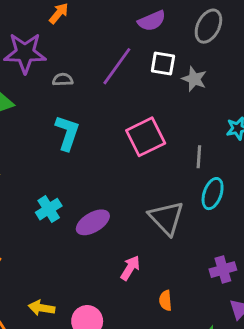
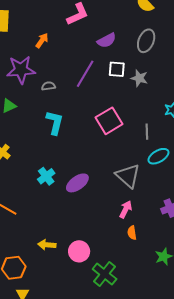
cyan ellipse: (213, 194) -> (158, 156), turned 45
pink arrow: (130, 268) -> (126, 209), moved

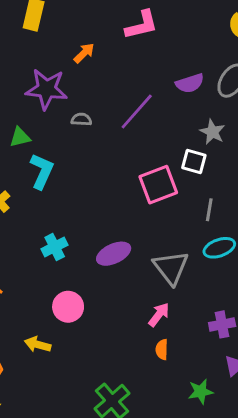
purple semicircle: (107, 40) -> (190, 83), moved
white square: (117, 69) -> (194, 161), moved
cyan L-shape: (55, 123) -> (42, 171), moved
purple ellipse: (77, 183) -> (114, 254), moved
pink circle: (79, 251) -> (68, 307), moved

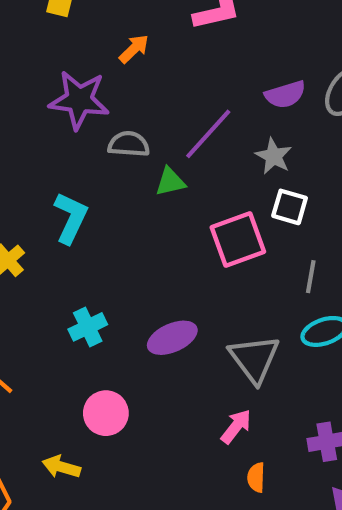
gray semicircle: (81, 119) -> (129, 144), size x1.4
gray star: (212, 132) -> (274, 156), moved
green triangle: (20, 137) -> (170, 182), moved
orange semicircle: (162, 350) -> (256, 477), moved

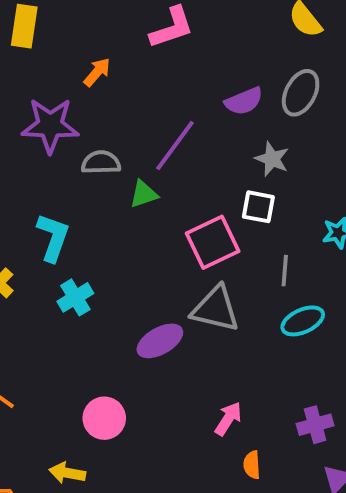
gray star: (274, 156) -> (272, 159), moved
cyan cross: (88, 327) -> (75, 297), moved
gray triangle: (254, 359) -> (216, 309), moved, turned -34

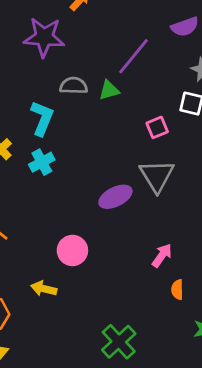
gray semicircle: (101, 162) -> (74, 86), moved
pink square: (213, 242) -> (157, 127), size x0.6
cyan cross: (75, 297) -> (42, 162), moved
gray triangle: (216, 309) -> (157, 176), turned 42

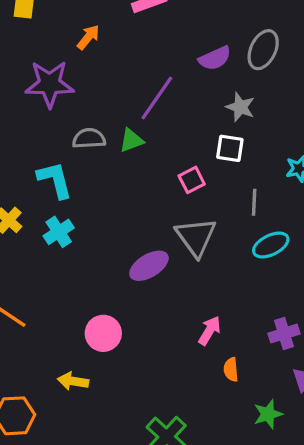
cyan L-shape: (42, 118) -> (55, 180), turned -32

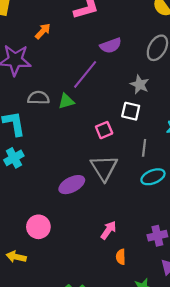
purple semicircle: (215, 58) -> (111, 46), moved

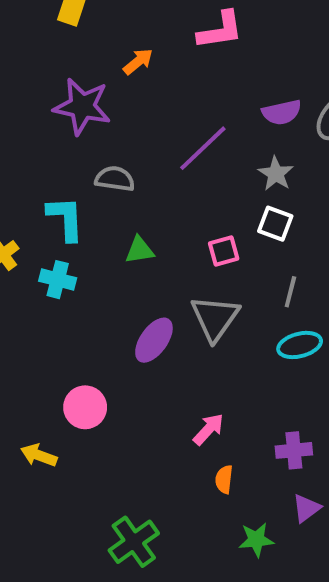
purple semicircle: (111, 46) -> (282, 112), moved
gray star: (140, 84) -> (276, 174), moved
green triangle: (66, 101) -> (140, 250), moved
cyan cross: (14, 158) -> (58, 280), turned 36
purple ellipse: (72, 185) -> (154, 340), turned -35

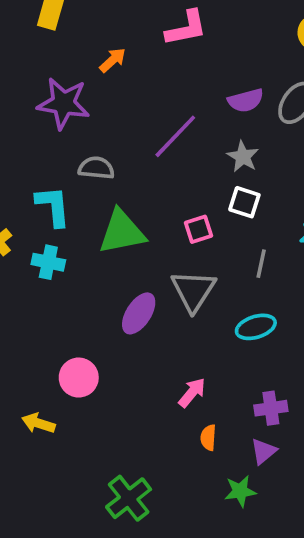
green triangle: (140, 250) -> (122, 232), size x1.8
cyan ellipse: (300, 345) -> (256, 327), moved
purple triangle: (306, 508) -> (264, 451), moved

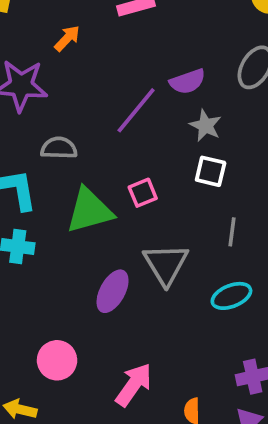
purple semicircle: (246, 100) -> (188, 81), moved
pink square: (198, 229) -> (143, 193), moved
pink arrow: (192, 393) -> (134, 385), moved, size x1.4

